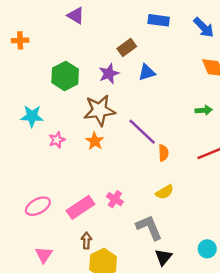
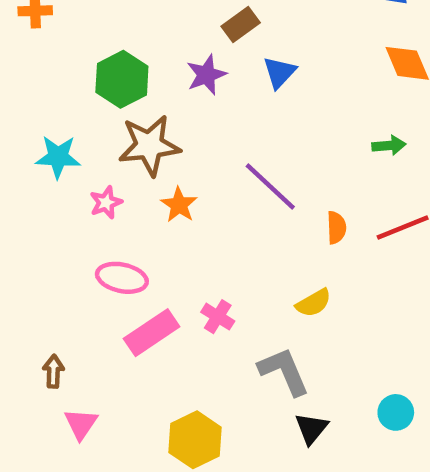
blue triangle: (147, 72) -> (279, 72), turned -30
brown star: (99, 110) -> (149, 145), moved
orange semicircle: (163, 153) -> (336, 228), moved
pink ellipse: (38, 206) -> (122, 278), moved, turned 40
brown arrow: (86, 241) -> (53, 371), moved

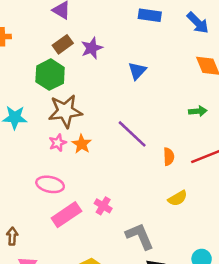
brown rectangle: (241, 24) -> (63, 44), moved
purple star: (206, 75) -> (92, 48), moved
pink star: (106, 202) -> (58, 143), moved
yellow semicircle: (314, 303) -> (178, 198), moved

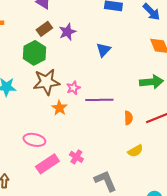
green arrow: (198, 111) -> (151, 82), size x1.6
purple line: (132, 134) -> (99, 100), turned -44
pink star: (58, 143) -> (73, 88), moved

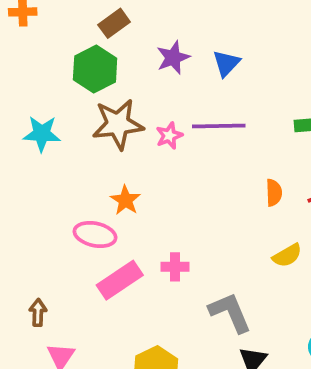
purple star: (67, 32) -> (173, 58), moved
purple line: (99, 100) -> (219, 126), moved
orange star: (59, 108) -> (125, 200), moved
pink cross: (76, 157) -> (175, 267), turned -32

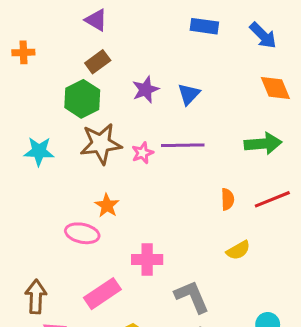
pink cross: (175, 267) -> (147, 260), size x1.4
pink rectangle: (120, 280) -> (102, 294), moved
brown arrow: (38, 313) -> (36, 297), size x1.5

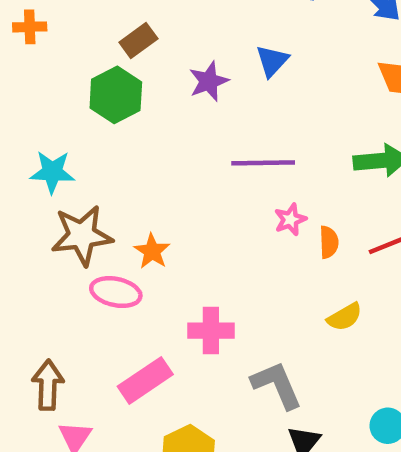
blue triangle: (189, 94) -> (272, 61), moved
brown star: (101, 144) -> (82, 235), moved
pink star: (142, 153) -> (290, 220), moved

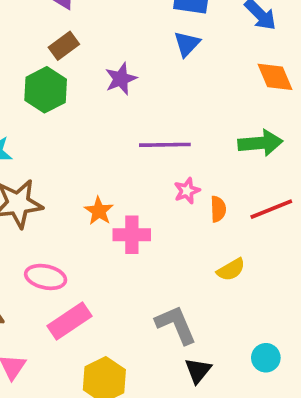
blue triangle: (272, 61) -> (187, 44), moved
orange star: (152, 251) -> (99, 211), moved
pink ellipse: (116, 292) -> (46, 277), moved
pink cross: (211, 331) -> (132, 235), moved

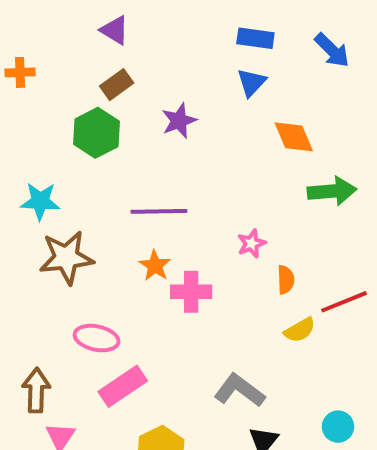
orange diamond: (275, 77) -> (294, 137), moved
purple line: (165, 145) -> (159, 211), moved
orange semicircle: (218, 209) -> (286, 280), moved
red line: (271, 209) -> (344, 302), moved
gray L-shape: (176, 325) -> (239, 390), turned -30

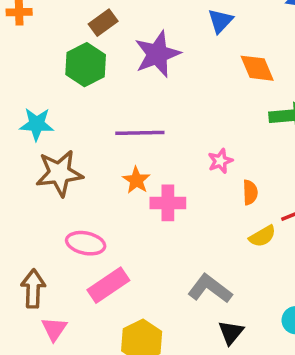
purple star: (179, 121) -> (157, 54), size x1.5

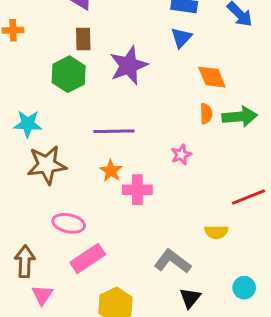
brown rectangle: (103, 23) -> (83, 39), turned -55
orange semicircle: (250, 192) -> (206, 114), moved
yellow semicircle: (262, 236) -> (216, 232), moved, turned 30

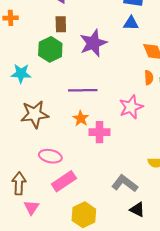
blue triangle: (181, 38) -> (131, 23), turned 49
cyan star: (28, 124) -> (21, 73), moved
pink star: (181, 155) -> (131, 107), size x1.6
black triangle: (190, 298) -> (137, 210), turned -42

